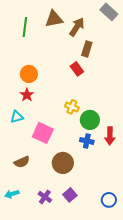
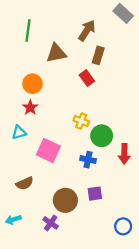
brown triangle: (54, 19) -> (56, 53), moved
blue cross: (87, 141) -> (88, 160), moved
brown circle: (63, 163) -> (65, 200), moved
purple square: (70, 195) -> (95, 194), moved, turned 32

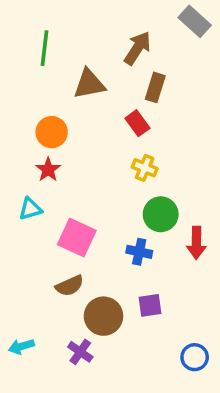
yellow cross: (81, 121) -> (145, 168), moved
brown semicircle: (25, 183) -> (70, 286), moved

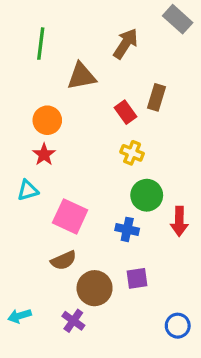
brown rectangle: (155, 87) -> (157, 97), moved

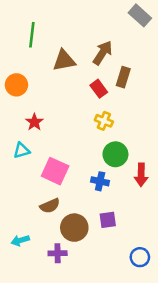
brown arrow: (126, 44) -> (103, 53), moved
orange circle: (47, 120) -> (16, 85), moved
cyan arrow: (20, 316) -> (20, 240), moved
purple cross: (73, 321) -> (58, 253), turned -36

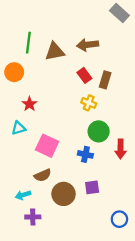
green line: (32, 35) -> (28, 43), moved
brown arrow: (103, 53) -> (88, 45), turned -130
brown rectangle: (123, 77) -> (105, 80), moved
cyan arrow: (20, 240) -> (23, 195), moved
purple cross: (58, 253) -> (33, 217), moved

